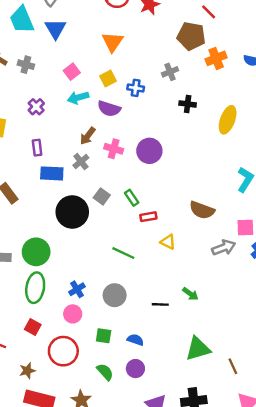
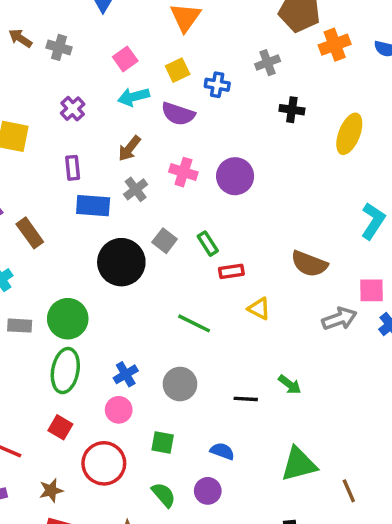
brown arrow: (88, 136) -> (129, 148), moved
blue semicircle: (135, 340) -> (222, 451), moved

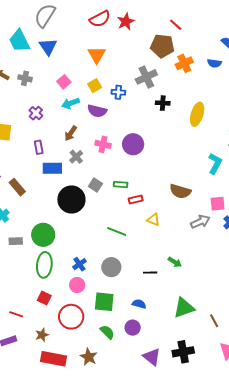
gray cross: (268, 63) -> (146, 77), size x1.5
green rectangle: (208, 244) -> (121, 185), turned -48
green square: (163, 442) -> (104, 302), size x1.5

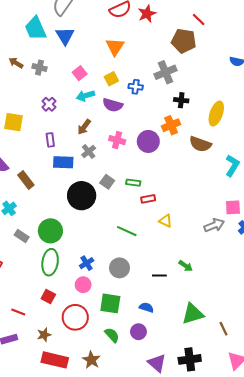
orange cross: (184, 63) -> (171, 125), moved
brown semicircle: (180, 191) -> (200, 144), moved
gray rectangle: (16, 241) -> (22, 236), turned 32

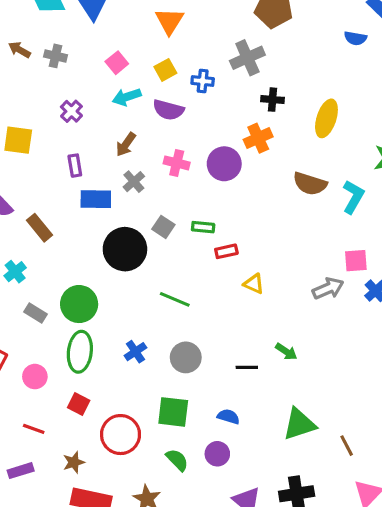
brown semicircle: (200, 144) -> (310, 184), moved
green line: (127, 231) -> (175, 299), moved
pink circle: (83, 285) -> (35, 377), moved

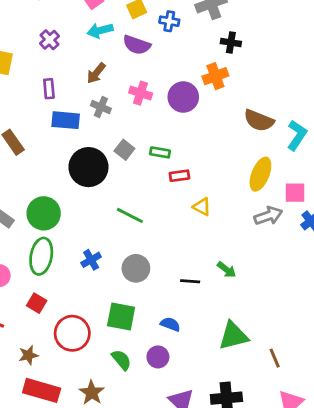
yellow ellipse: (326, 118) -> (260, 174), moved
gray cross: (134, 182) -> (101, 107), turned -30

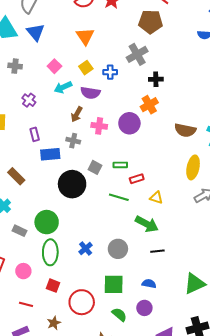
brown arrow: (96, 73) -> (77, 114), moved
green line: (130, 215) -> (119, 197), moved
green arrow: (227, 270) -> (147, 224), moved, size x1.6

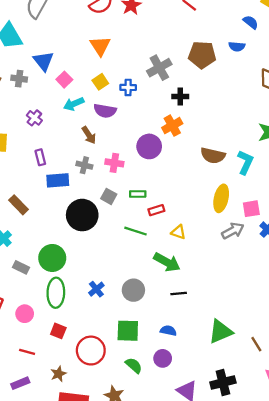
brown pentagon: (151, 22) -> (202, 55), moved
blue triangle: (36, 32) -> (43, 61), moved
brown arrow: (77, 114) -> (89, 135), turned -63
pink cross: (99, 126) -> (114, 163), moved

